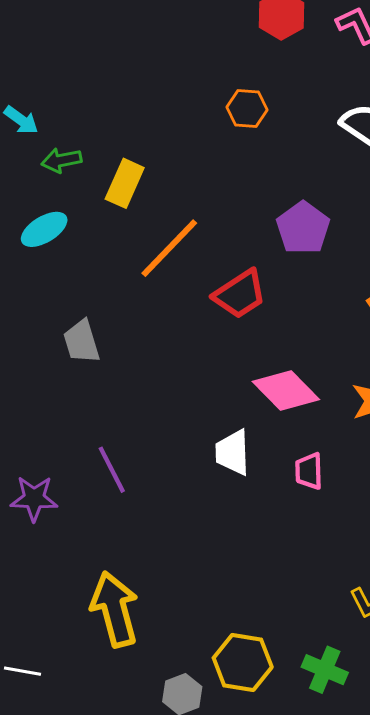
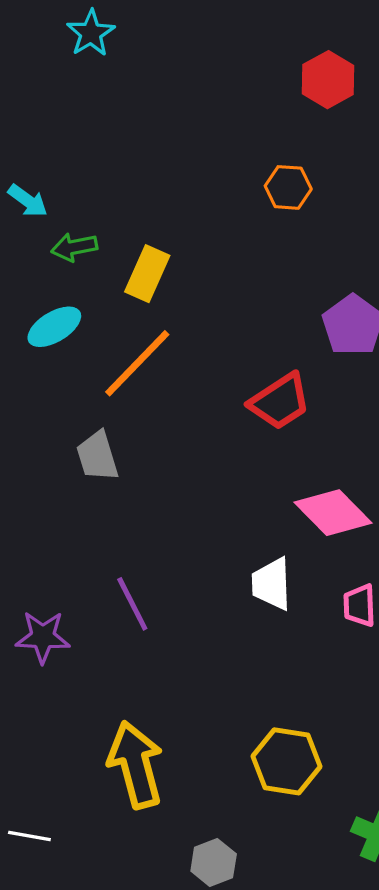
orange line: (169, 248) -> (137, 363), moved
yellow hexagon: (243, 662) -> (287, 761), moved

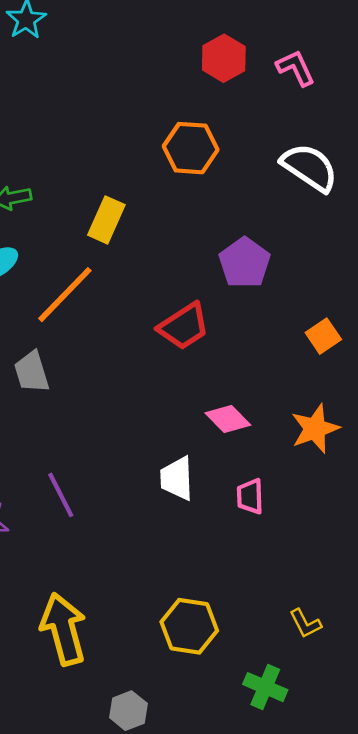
orange hexagon: (288, 187) -> (191, 148), size x1.4
yellow rectangle: (147, 274) -> (106, 220), moved
pink diamond: (333, 513) -> (228, 419), size x0.7

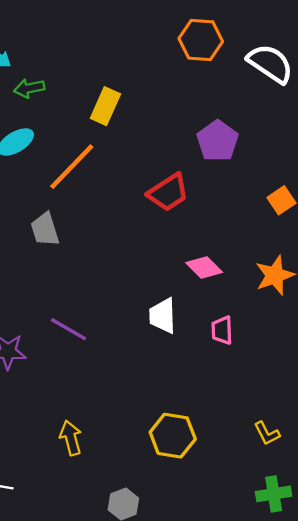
orange hexagon: (191, 148) -> (201, 40), moved
purple line: (61, 495) -> (68, 329), turned -33
yellow arrow: (63, 629) -> (71, 438), size x0.6
green cross: (265, 687) -> (274, 494), moved, turned -32

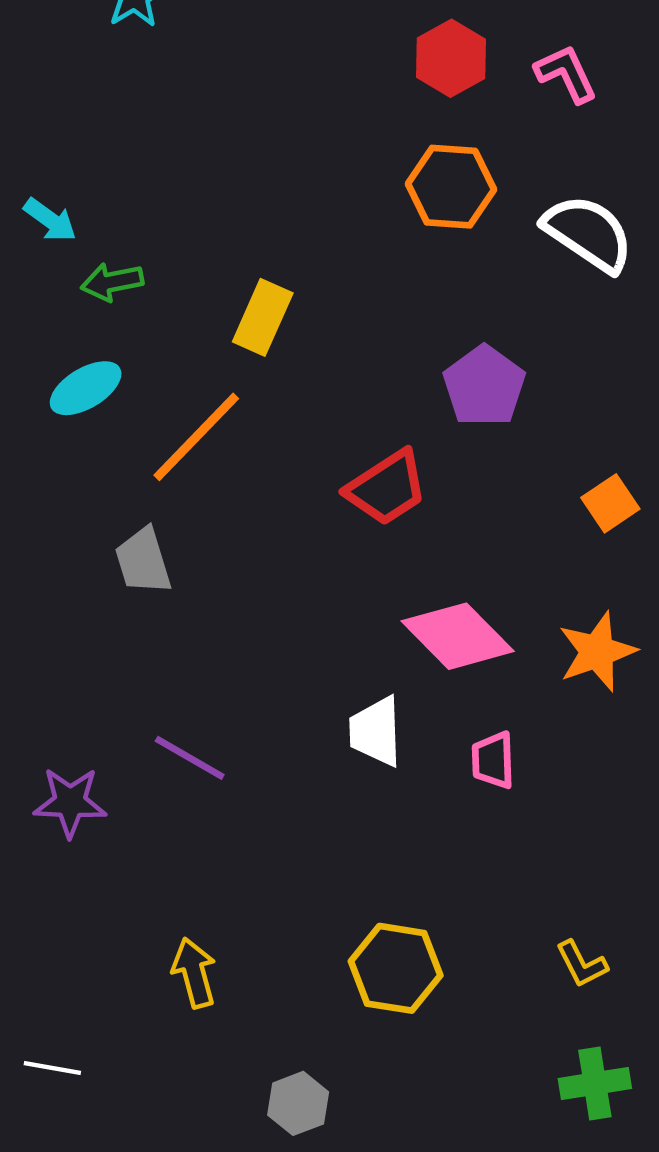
pink diamond: (204, 268) -> (458, 636), size x1.5

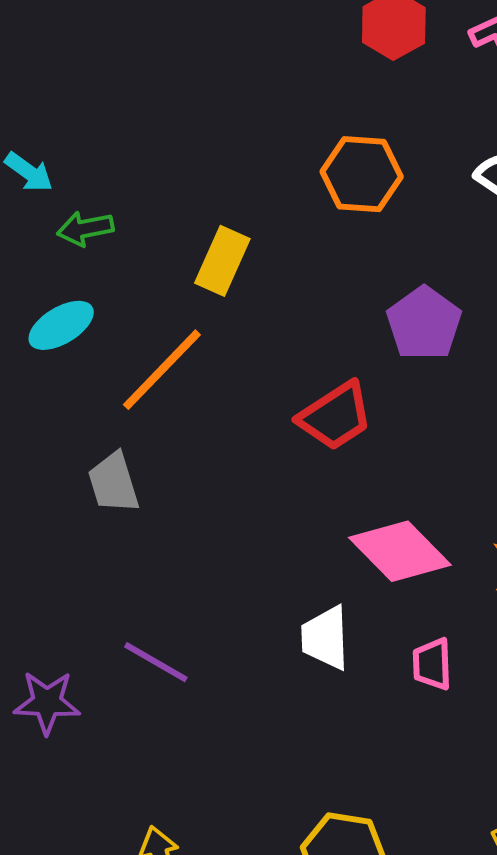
orange hexagon: (451, 187) -> (362, 174), moved

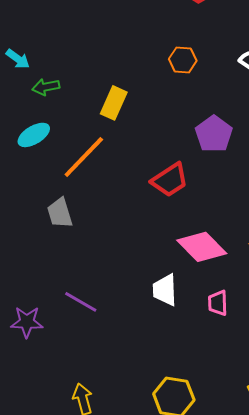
orange hexagon: (362, 174) -> (183, 60), size x0.7

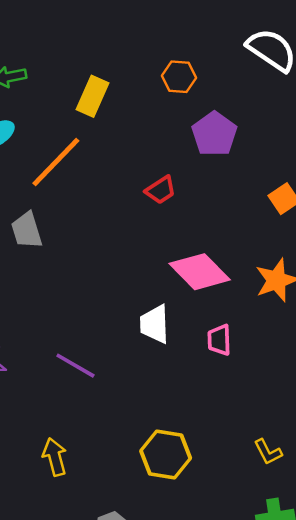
orange hexagon: (183, 60) -> (179, 77), moved
red trapezoid: (170, 180) -> (161, 190), size x0.7
purple line: (81, 302) -> (75, 366), moved

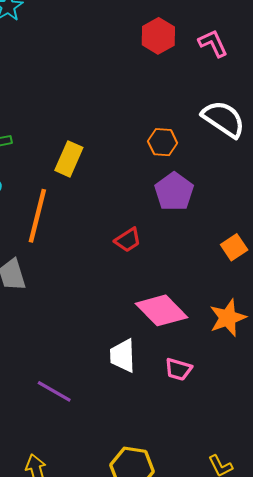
orange hexagon: (179, 77) -> (163, 142), moved
orange line: (56, 162) -> (37, 216), turned -30
pink trapezoid: (219, 340) -> (178, 369), turned -72

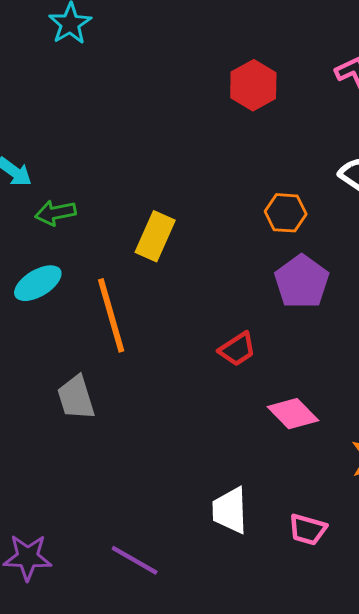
red hexagon: (158, 36) -> (253, 85), moved
orange line: (37, 216) -> (111, 315), turned -30
pink diamond: (161, 310) -> (293, 414), moved, size x0.7

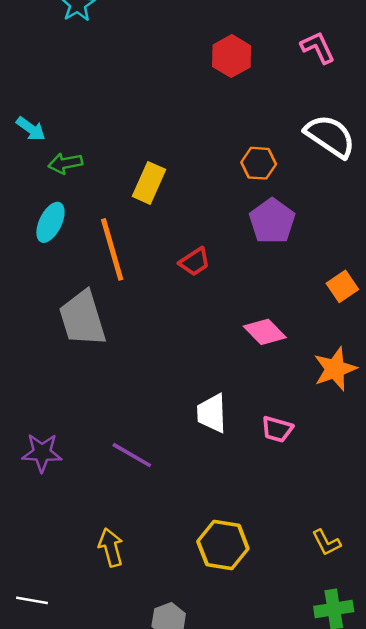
cyan ellipse: (38, 283) -> (50, 222), turned -33
red trapezoid: (237, 349) -> (195, 262), moved
gray trapezoid: (76, 398) -> (83, 318), size x1.5

